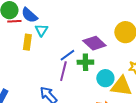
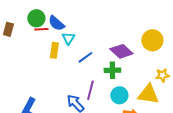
blue line: (67, 55) -> (85, 57), moved
purple line: (63, 71) -> (90, 90), moved
cyan circle: (105, 78) -> (119, 95), moved

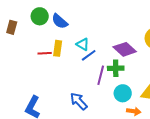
red line: (41, 29) -> (45, 53), moved
cyan triangle: (68, 38) -> (83, 44), moved, turned -32
purple line: (90, 90) -> (101, 75), moved

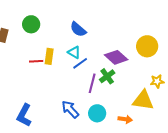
blue semicircle: (60, 21) -> (78, 29), moved
green cross: (116, 68) -> (107, 76), turned -35
cyan circle: (123, 93) -> (97, 113), moved

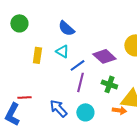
red line: (36, 61) -> (24, 97), moved
blue line: (80, 63) -> (77, 65), moved
green cross: (107, 76) -> (109, 84), moved, turned -35
orange arrow: (125, 119) -> (119, 110), moved

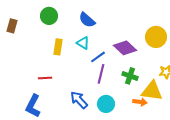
green circle: (19, 23) -> (49, 16), moved
red line: (24, 97) -> (45, 78), moved

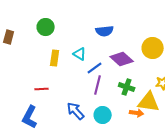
blue semicircle: (87, 20) -> (105, 31), moved, turned -48

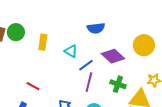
green circle: (46, 27) -> (16, 32), moved
yellow rectangle: (55, 58) -> (43, 42), moved
red line: (42, 89) -> (33, 86), turned 32

